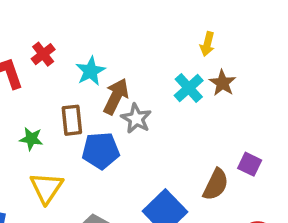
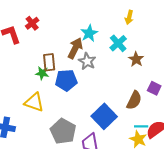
cyan star: (91, 71) -> (89, 33), moved
brown star: (223, 83) -> (136, 59), moved
green star: (31, 139) -> (42, 73), moved
yellow triangle: (47, 188) -> (34, 102), turned -45

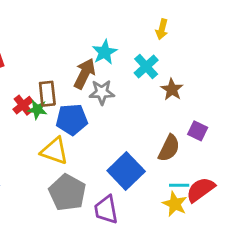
red cross: (32, 23) -> (23, 105), moved
gray star: (87, 61) -> (102, 92), turned -30
yellow triangle: (34, 102) -> (55, 151), moved

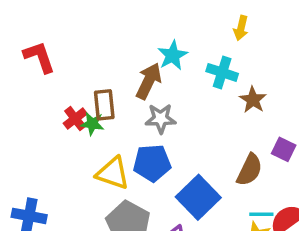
cyan cross: (146, 66) -> (222, 72), turned -30
gray star: (102, 92) -> (161, 119), moved
blue pentagon: (72, 119) -> (152, 163), moved

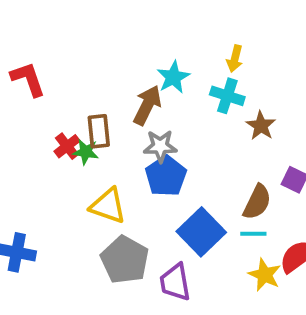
yellow arrow: (241, 28) -> (235, 59), moved
blue pentagon: (152, 163) -> (166, 176), moved, turned -30
cyan line: (261, 214) -> (253, 234), moved

